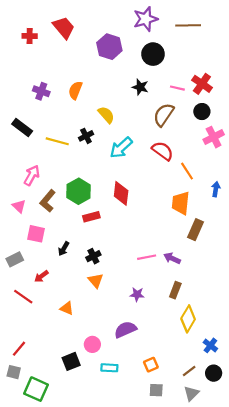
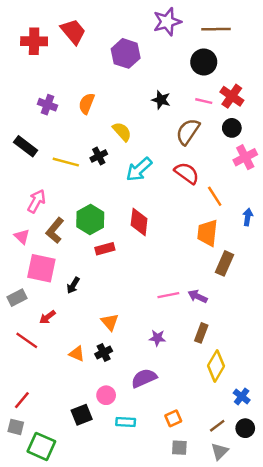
red cross: (30, 36) -> (34, 41), size x1.5
black circle: (153, 54) -> (204, 62), moved
pink square: (36, 234) -> (41, 268), size x1.4
black cross: (93, 256) -> (104, 353), moved

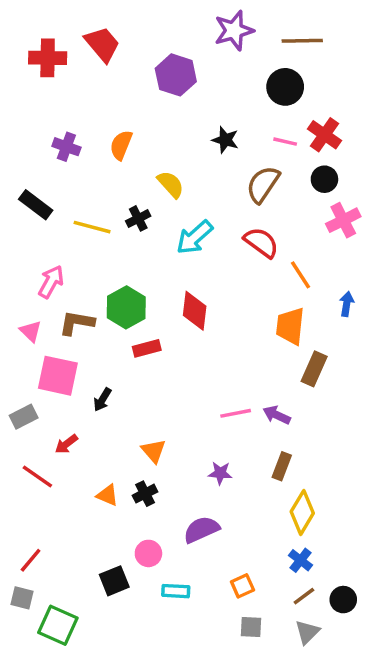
brown L-shape: (55, 230) -> (77, 323), turned 60
blue cross: (242, 396) -> (301, 560), moved

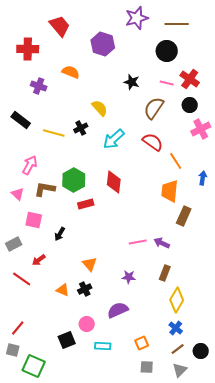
red cross: (48, 58) -> (28, 49), moved
orange semicircle: (121, 145) -> (71, 72), moved, turned 90
pink square: (58, 376) -> (34, 220), size x0.7

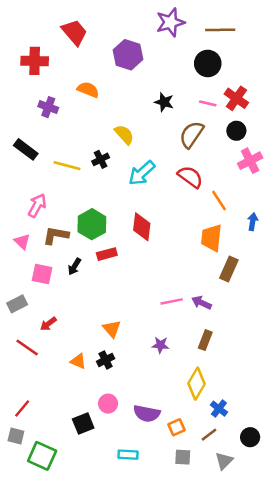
black arrow: (60, 234) -> (74, 267), moved
yellow diamond: (177, 300) -> (197, 384), moved
purple semicircle: (118, 310) -> (147, 414), moved, turned -145
cyan rectangle: (103, 346) -> (128, 455), moved
brown line: (178, 349) -> (209, 435), moved

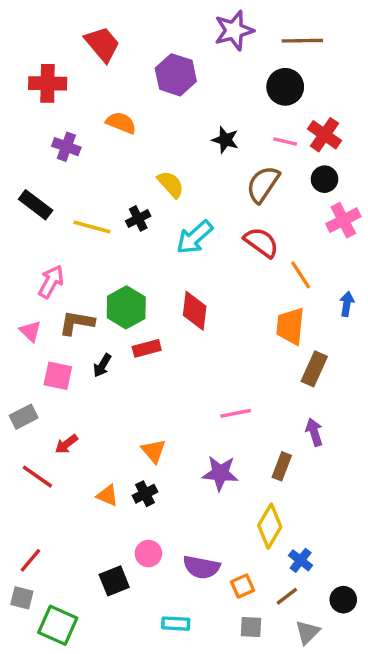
purple arrow: (202, 303) -> (314, 432), moved, turned 48
purple star: (160, 345) -> (220, 473), size x1.5

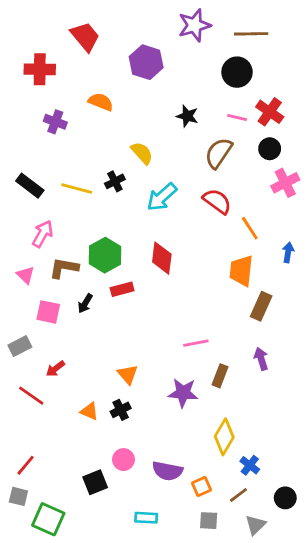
black rectangle: (36, 205) -> (30, 186), moved
brown rectangle: (282, 466) -> (220, 376), moved

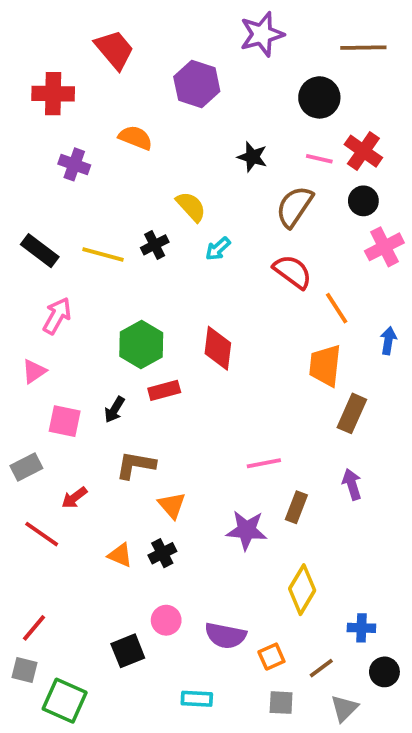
brown line: (251, 34) -> (363, 48), moved
cyan arrow: (162, 197) -> (218, 249), moved, size x0.6
brown L-shape: (64, 268) -> (136, 465), moved
pink triangle: (26, 275) -> (34, 371), turned 42
blue cross: (250, 465) -> (361, 628), moved, turned -36

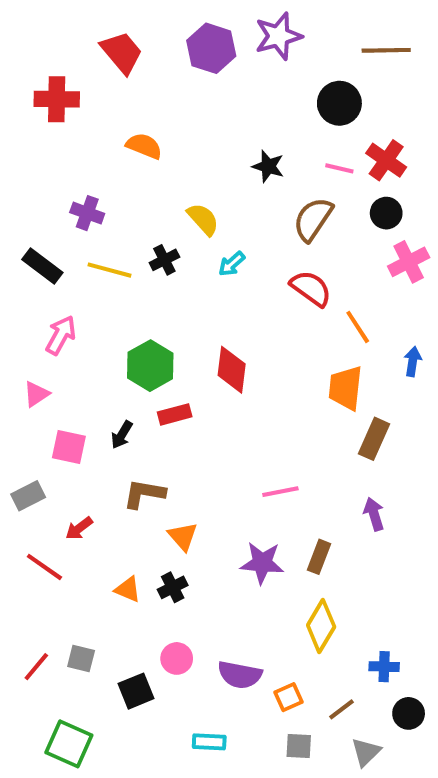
purple hexagon: (197, 84) -> (211, 48), moved
purple cross: (74, 164) -> (87, 213), moved
brown rectangle: (296, 507) -> (319, 557), moved
gray square: (24, 670) -> (81, 658), moved

